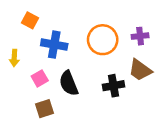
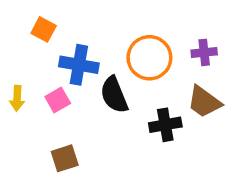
yellow arrow: (14, 58) -> (17, 98), moved
pink square: (40, 78) -> (58, 100), moved
black semicircle: (69, 83) -> (114, 95), moved

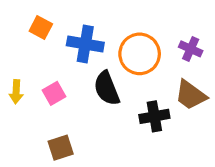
purple cross: (204, 52) -> (191, 49), turned 30
blue cross: (79, 65) -> (85, 44), moved

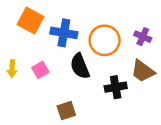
orange square: (41, 28) -> (31, 21), size x1.5
brown square: (61, 148) -> (66, 111), moved

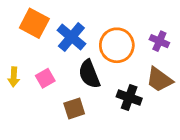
blue cross: (64, 33) -> (71, 37), turned 30
black cross: (116, 87) -> (129, 97), turned 30
brown square: (66, 111) -> (74, 108), moved

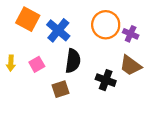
orange circle: (117, 45) -> (106, 25), moved
black semicircle: (89, 74) -> (73, 61), turned -150

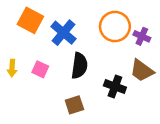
pink square: (37, 64) -> (40, 69), turned -35
brown square: (61, 89) -> (74, 105), moved

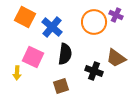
purple cross: (142, 36) -> (116, 15), moved
yellow arrow: (12, 68) -> (17, 73), moved
pink square: (40, 69) -> (33, 57), size x1.5

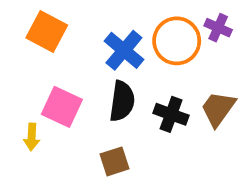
blue cross: (52, 27) -> (124, 50), moved
brown trapezoid: (116, 58) -> (218, 109), turned 90
black cross: (94, 71) -> (171, 114), moved

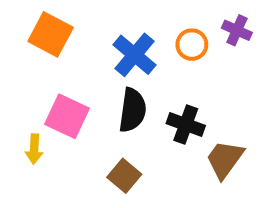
orange circle: (177, 41) -> (192, 45), size x0.6
brown trapezoid: (218, 109) -> (225, 159), moved
brown square: (115, 161) -> (124, 176), turned -32

